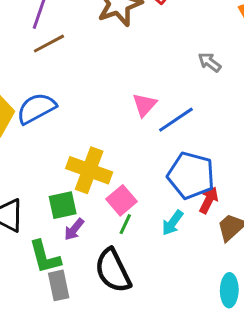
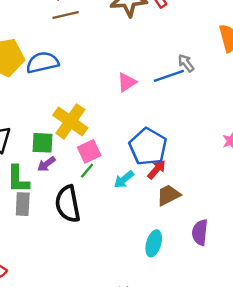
blue line: (176, 120) -> (169, 76), moved

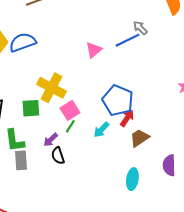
purple arrow: (46, 164) -> (51, 140), moved
black semicircle: (68, 204) -> (58, 156), size x0.6

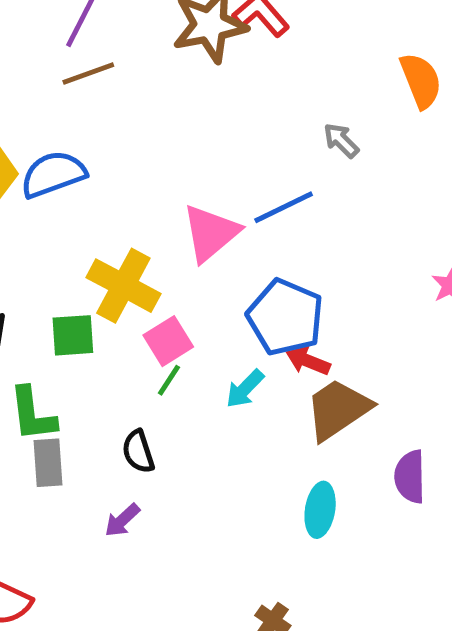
blue line: (127, 40) -> (284, 207), moved
pink triangle: (94, 50) -> (211, 233), moved, size x1.5
red arrow: (127, 118) -> (308, 361), turned -102
brown trapezoid: (140, 138) -> (338, 409), size x1.4
purple arrow: (51, 140) -> (122, 520), moved

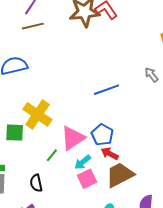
gray arrow: (341, 140) -> (151, 75), moved
pink triangle: (211, 233) -> (73, 138), moved
blue pentagon: (285, 317) -> (102, 135), size x0.7
pink square: (168, 341) -> (87, 179), moved

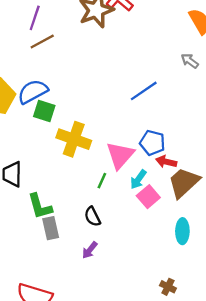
green square: (15, 133) -> (44, 111), moved, turned 30

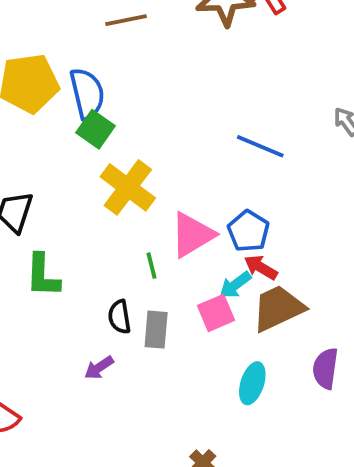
blue line: (144, 91) -> (260, 146), turned 40
blue semicircle: (33, 92) -> (87, 93), turned 88
cyan arrow: (138, 179) -> (235, 285), moved
green line: (102, 181) -> (152, 266), turned -56
gray rectangle: (51, 228) -> (156, 330), moved

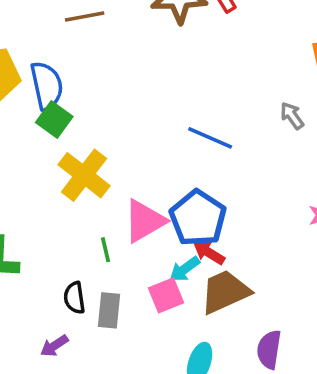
blue pentagon: (248, 231) -> (198, 218), size x1.4

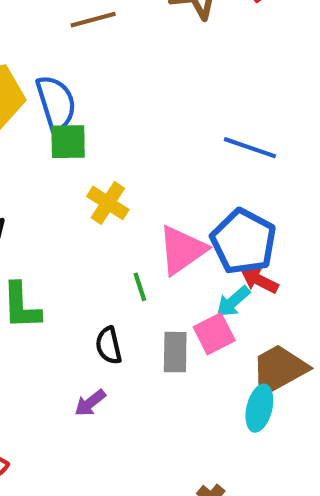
green square: (54, 120) -> (68, 142), turned -32
yellow cross: (84, 175) -> (108, 203), size x0.7
brown trapezoid: (225, 292) -> (279, 370), moved
gray rectangle: (109, 310) -> (175, 352), moved

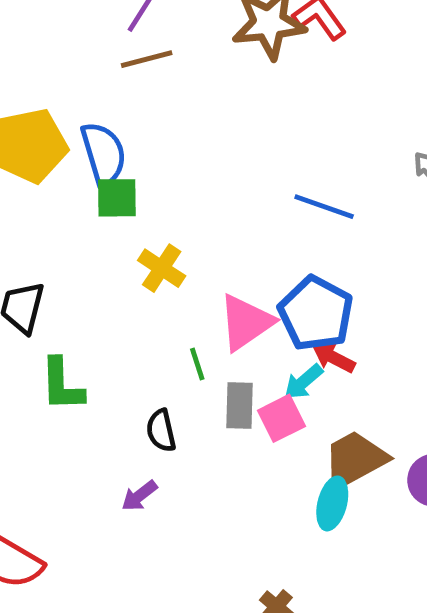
gray rectangle: (175, 352) -> (239, 406), moved

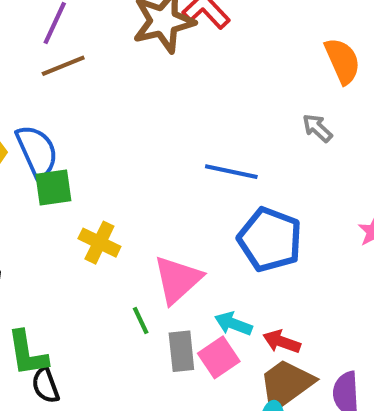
blue pentagon: (316, 313) -> (270, 240), moved
red arrow: (334, 358) -> (282, 342), moved
cyan arrow: (303, 382) -> (233, 324), turned 69
black semicircle: (161, 431) -> (46, 385), moved

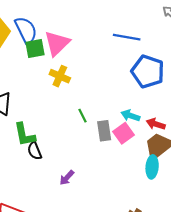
pink triangle: (178, 279) -> (57, 43), moved

